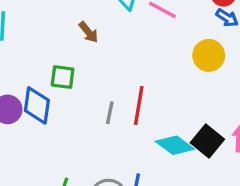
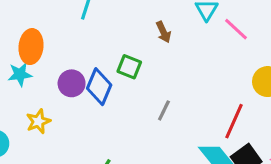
red line: (139, 105) -> (234, 121), moved

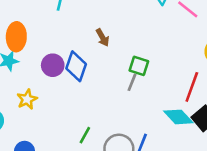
brown arrow: (163, 32) -> (103, 37), moved
green square: (129, 67) -> (139, 66), moved

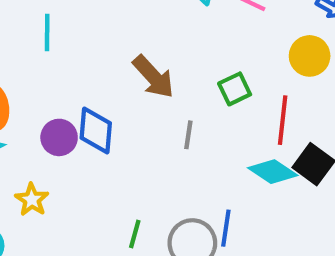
brown arrow: (103, 37) -> (153, 77), moved, size x1.6
green square: (139, 66) -> (235, 89), moved, turned -30

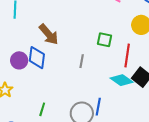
brown arrow: (153, 77) -> (49, 34), moved
green square: (235, 89) -> (104, 40), turned 35
green line: (135, 234) -> (42, 109), moved

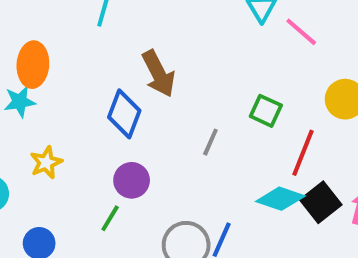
purple circle: (19, 60) -> (132, 180), moved
cyan diamond: (122, 80) -> (280, 199), turned -30

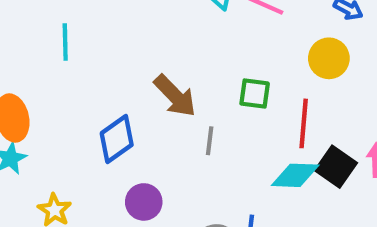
brown arrow: (158, 74) -> (175, 96), moved
blue diamond: (124, 114) -> (117, 139), turned 51

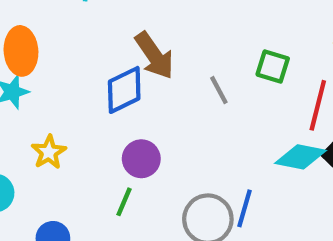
brown arrow: (175, 96) -> (154, 56), moved
gray line: (210, 141) -> (219, 90), moved, turned -44

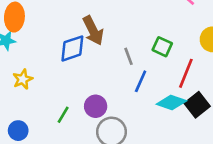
purple circle: (141, 159) -> (96, 106), moved
blue line: (244, 208) -> (141, 81), moved

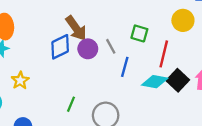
purple circle: (96, 106) -> (88, 49), moved
green line: (63, 115) -> (71, 104), moved

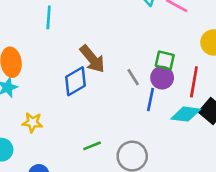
purple circle: (88, 49) -> (162, 78), moved
yellow star: (20, 80) -> (32, 122), turned -30
green line: (71, 104) -> (92, 146), turned 49

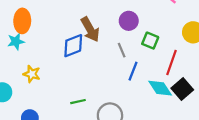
purple circle: (162, 78) -> (129, 21), moved
cyan diamond: (186, 114) -> (160, 88), turned 40

